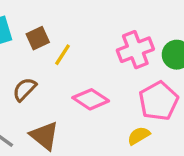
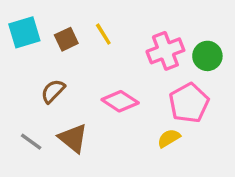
yellow line: (63, 55) -> (103, 34), moved, turned -65

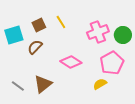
cyan square: (24, 32) -> (14, 35), moved
brown semicircle: (53, 91) -> (35, 47), moved
brown triangle: (73, 138) -> (43, 84), turned 42

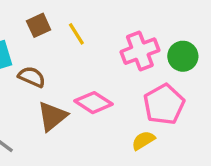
brown square: (39, 25) -> (39, 25), moved
brown semicircle: (35, 47) -> (32, 77), turned 70
brown triangle: (43, 84) -> (52, 116), moved

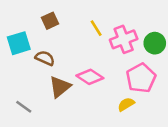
yellow line: (76, 34) -> (96, 28), moved

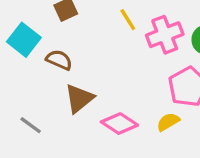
cyan square: (19, 43) -> (24, 40), turned -35
pink diamond: (90, 77) -> (119, 124), moved

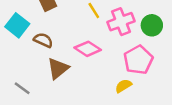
pink diamond: (119, 124) -> (88, 49), moved

